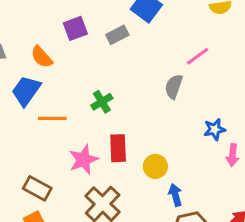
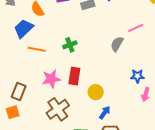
brown rectangle: (37, 188) -> (19, 91), turned 72
blue arrow: (175, 195) -> (105, 113), turned 40

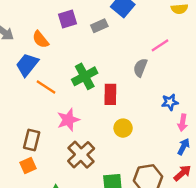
green cross: (70, 45) -> (85, 76), size x1.5
orange line: (37, 49) -> (46, 87), turned 30
red rectangle: (74, 76) -> (110, 94), moved
blue arrow: (105, 113) -> (184, 147), moved

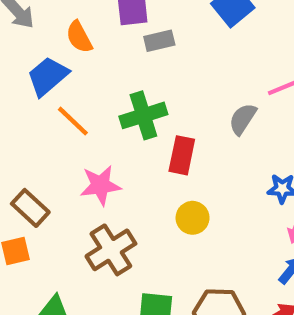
gray rectangle: (99, 26) -> (159, 41), moved
brown rectangle: (32, 140) -> (30, 208), turned -72

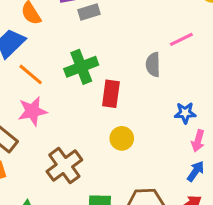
gray semicircle: (243, 119) -> (153, 65), turned -30
pink star: (100, 185) -> (32, 111), moved

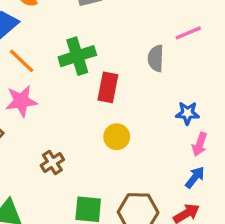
brown cross: (64, 166) -> (52, 162), size x0.6

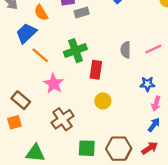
pink line: (188, 33) -> (153, 49), moved
pink star: (21, 101) -> (54, 84), moved, turned -30
brown cross: (52, 162) -> (63, 119), size x1.5

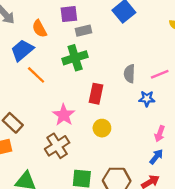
green cross: (75, 51) -> (75, 58), moved
pink star: (54, 84) -> (64, 115), moved
blue star: (147, 84) -> (147, 99), moved

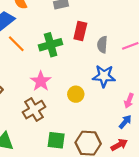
green cross: (75, 58) -> (51, 45), moved
red rectangle: (96, 94) -> (80, 31), moved
blue star: (147, 99) -> (104, 76), moved, size x1.5

